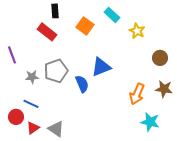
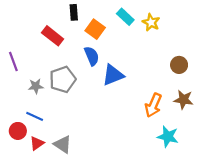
black rectangle: (55, 11) -> (74, 12), moved
yellow star: (137, 31) -> (151, 22), moved
blue semicircle: (82, 84) -> (92, 56), moved

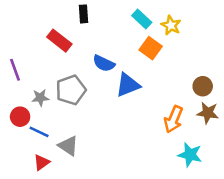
orange square: (95, 29) -> (151, 48), moved
blue semicircle: (92, 56) -> (104, 63), turned 138
brown circle: (179, 65) -> (203, 86), moved
red circle: (18, 131) -> (20, 117), moved
gray triangle: (63, 144) -> (68, 146), moved

